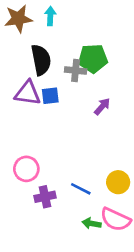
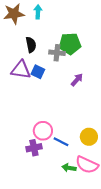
black semicircle: (41, 60) -> (31, 45), size x0.7
blue square: (50, 96) -> (38, 72), turned 32
pink circle: (26, 169) -> (43, 131), moved

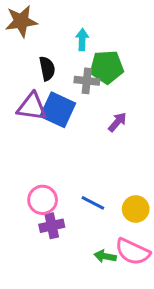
cyan arrow: (38, 12) -> (82, 40), moved
blue square: (38, 72) -> (58, 110), size x1.6
pink circle: (43, 131) -> (43, 200), moved
blue line: (61, 142) -> (93, 203), moved

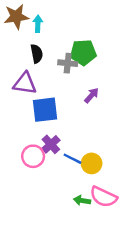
cyan arrow: (82, 40) -> (38, 24), moved
blue square: (58, 110) -> (45, 110), moved, turned -32
yellow circle: (136, 209) -> (92, 163), moved
purple cross: (52, 226) -> (51, 144), moved, turned -30

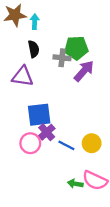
purple arrow: (92, 95) -> (84, 71), moved, size x1.5
blue square: (45, 110) -> (39, 115), moved
yellow circle: (92, 163) -> (92, 143), moved

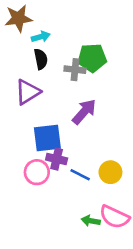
cyan arrow: (35, 22) -> (41, 37), moved, turned 72
purple arrow: (84, 71) -> (84, 112), moved
purple triangle: (23, 76) -> (28, 92), turned -40
purple cross: (47, 132) -> (57, 159), turned -35

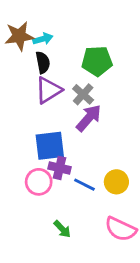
brown star: (18, 18) -> (19, 36), moved
gray cross: (75, 70) -> (83, 94), moved, turned 36
purple triangle: (28, 92) -> (48, 90), moved
green arrow: (91, 221) -> (62, 229), moved, turned -144

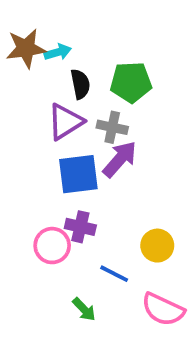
black semicircle: (43, 62) -> (80, 84), moved
gray cross: (83, 94) -> (112, 127), turned -30
blue square: (50, 146) -> (78, 174), moved
blue line: (84, 185) -> (114, 274), moved

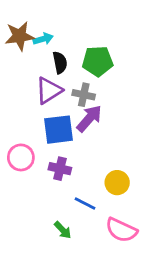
pink circle: (52, 246) -> (21, 157), moved

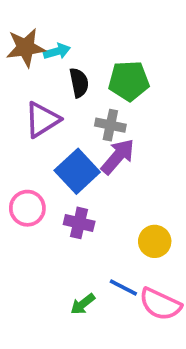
purple triangle: (49, 90) -> (42, 120), moved
blue square: (59, 130) -> (77, 171), turned -36
blue line: (85, 204) -> (123, 288), moved
green arrow: (63, 230) -> (83, 304), turned 96

